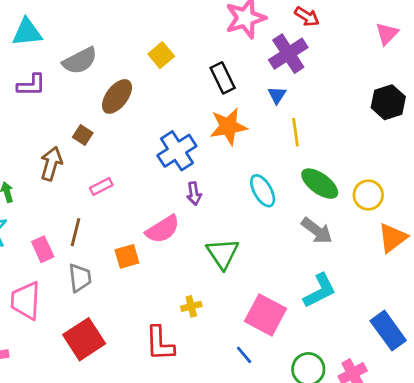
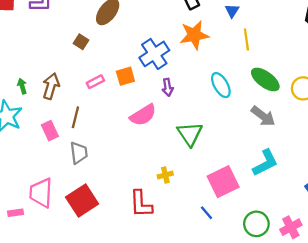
brown arrow: (51, 164) -> (51, 86), moved
orange square: (127, 256) -> (125, 76), moved
pink trapezoid: (26, 301) -> (41, 193), moved
pink square: (265, 315) -> (223, 182), turned 36

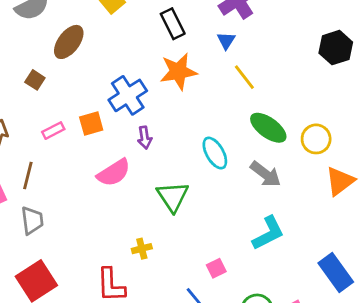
yellow line: (246, 40) -> (244, 77), turned -30
cyan ellipse: (221, 85) -> (215, 153), moved
pink square: (223, 182) -> (216, 268), moved, size x0.5

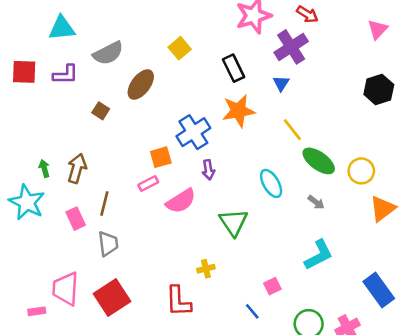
yellow line: (244, 77) -> (292, 130), moved
brown square: (35, 80) -> (101, 111), moved
pink rectangle: (53, 131) -> (148, 183), moved
gray arrow: (265, 174) -> (316, 202), size x0.6

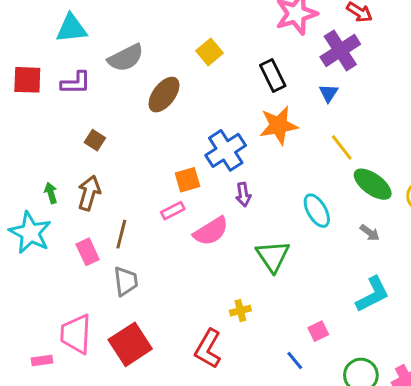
brown square: (101, 111) -> (95, 140), moved
red L-shape: (178, 301) -> (208, 349), turned 32

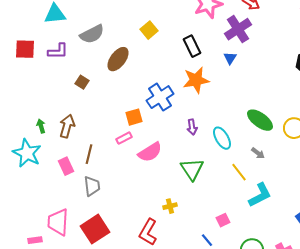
brown square: (95, 140) -> (82, 82), moved
yellow line: (342, 147) -> (239, 172), moved
purple arrow: (243, 194) -> (192, 127), moved

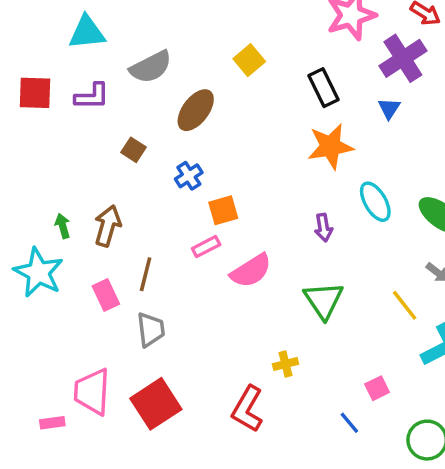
blue cross: (160, 97) -> (189, 176), moved, size x0.6
cyan ellipse: (222, 138) -> (375, 202), moved

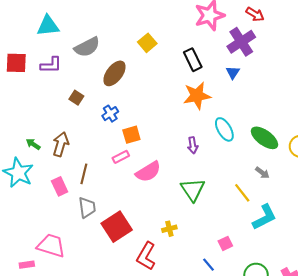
green arrow: (63, 226) -> (33, 144), turned -40
pink trapezoid: (92, 392) -> (51, 246), turned 104
red square: (156, 404) -> (117, 227), moved

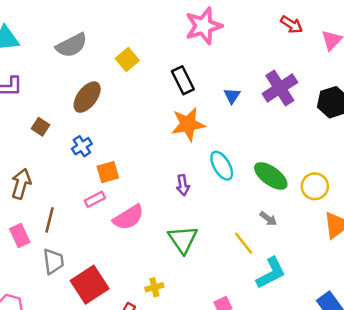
red arrow: (255, 14) -> (292, 25), moved
purple cross: (241, 42) -> (280, 88), moved
gray semicircle: (87, 47) -> (72, 45), moved

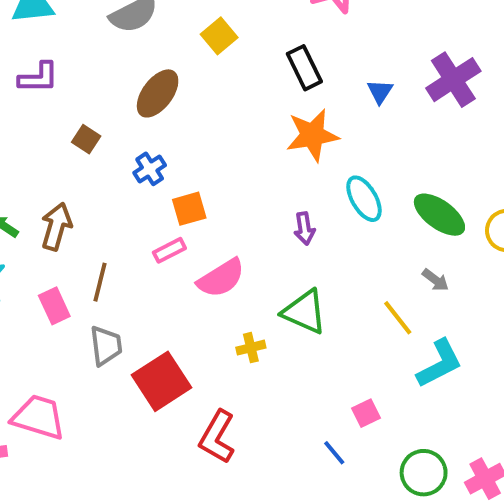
green triangle: (183, 239) -> (304, 312), turned -32
yellow cross: (154, 287) -> (251, 348), moved

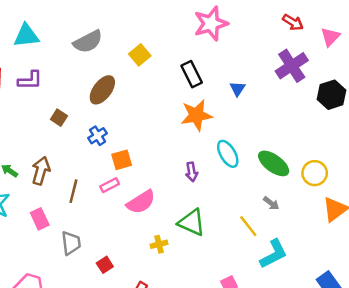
purple cross: (453, 80) -> (292, 66), moved
brown line: (100, 282) -> (73, 191), moved
red square: (162, 381) -> (105, 265), size x0.5

